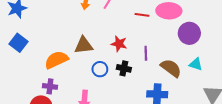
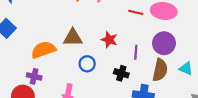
purple circle: (189, 33) -> (164, 43), moved
black cross: (124, 68) -> (121, 73), moved
brown semicircle: (171, 68) -> (160, 70), turned 60

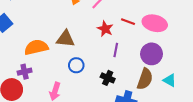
red star: (109, 40) -> (105, 29), moved
purple line: (136, 52) -> (116, 50), moved
purple cross: (34, 76) -> (25, 72), turned -32

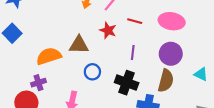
red line: (128, 22) -> (135, 21), moved
red star: (105, 29) -> (108, 30), moved
black cross: (108, 78) -> (127, 83), size x1.5
cyan triangle: (170, 80) -> (201, 74), moved

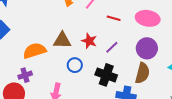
red star: (108, 30) -> (89, 41), moved
purple line: (133, 53) -> (112, 47), turned 40

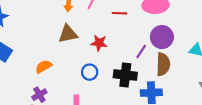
brown triangle: (62, 40) -> (68, 34), moved
purple line: (112, 47) -> (141, 51), moved
orange semicircle: (35, 51) -> (44, 67), size x0.7

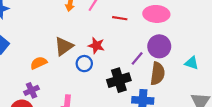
brown triangle: (68, 34) -> (64, 46), moved, turned -30
blue circle: (90, 72) -> (84, 64), moved
black cross: (125, 75) -> (119, 80), turned -30

